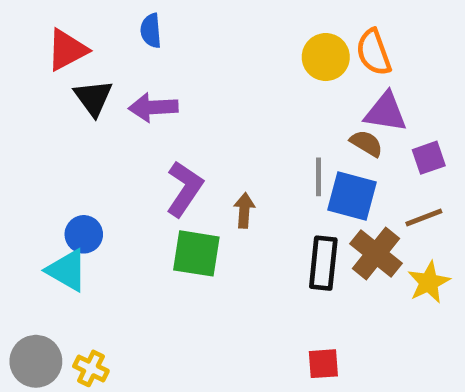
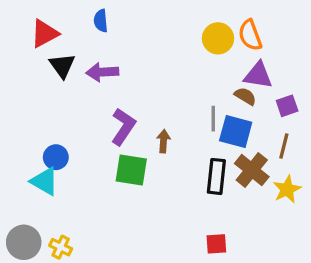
brown line: (424, 218) -> (284, 146), turned -55

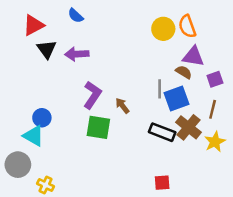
blue semicircle: (101, 21) -> (76, 16), turned -42
blue square: (236, 132) -> (176, 98), turned -35
brown arrow: (163, 141) -> (122, 106), turned -42
black rectangle: (216, 176) -> (162, 132), turned -75
gray circle: (24, 242) -> (18, 165), moved

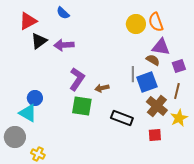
black triangle: (47, 49) -> (39, 41), turned 30
brown arrow: (122, 106) -> (102, 88), turned -64
black rectangle: (162, 132) -> (122, 118), moved
red square: (162, 183) -> (155, 135), moved

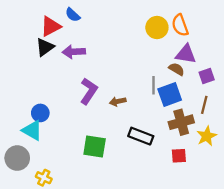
red triangle: (28, 21) -> (51, 26), moved
green square: (82, 106) -> (95, 146), moved
brown cross: (157, 106) -> (181, 122), turned 35

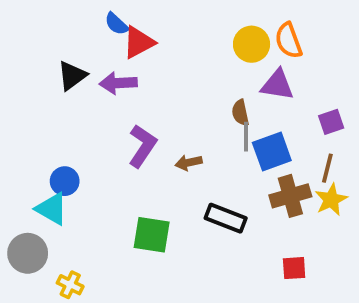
red triangle: (51, 26) -> (139, 42), moved
purple triangle: (186, 54) -> (277, 85), moved
brown semicircle: (177, 69) -> (240, 113), moved, turned -133
yellow star: (207, 136) -> (331, 200), moved
red square: (179, 156) -> (294, 268), moved

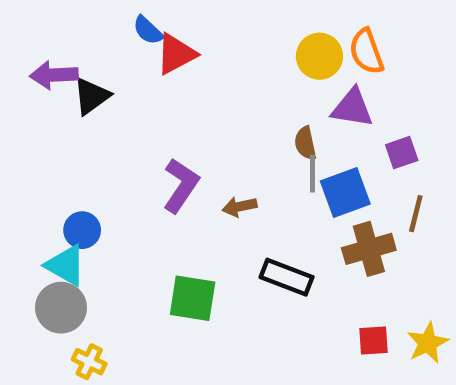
purple arrow: (118, 83) -> (54, 75), moved
purple square: (331, 122) -> (402, 153), moved
yellow star: (331, 200) -> (428, 343), moved
gray circle: (28, 253) -> (61, 308), moved

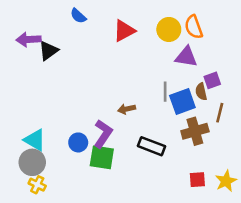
red triangle: (176, 54) -> (124, 31), moved
brown semicircle: (305, 143) -> (201, 92), moved
purple L-shape: (181, 185) -> (103, 134), moved
blue circle: (82, 230) -> (78, 142), moved
yellow cross: (89, 362) -> (37, 185), moved

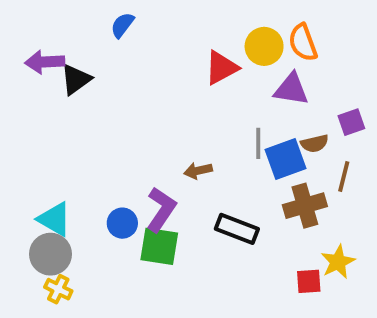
blue semicircle: (78, 16) -> (122, 25), turned 84
red triangle: (124, 31) -> (221, 68), moved
purple square: (212, 80) -> (351, 122), moved
brown semicircle: (201, 92) -> (315, 143), turned -91
yellow star: (226, 181) -> (338, 262), moved

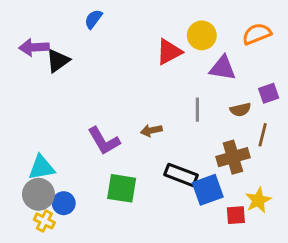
orange semicircle: (303, 43) -> (257, 34), moved, turned 88
blue square: (285, 159) -> (208, 190), moved
purple L-shape: (161, 209) -> (104, 141), moved, turned 116
cyan triangle: (54, 219) -> (41, 168), turned -40
blue circle: (122, 223) -> (64, 203), moved

